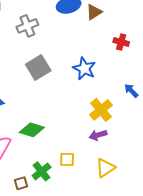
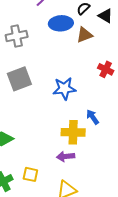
blue star: (84, 69) -> (64, 89), turned 30
blue arrow: (131, 91) -> (93, 117), moved
yellow cross: (101, 110) -> (73, 132), turned 30

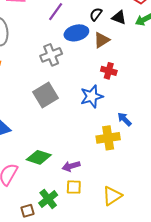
gray cross: (17, 36) -> (51, 55), moved
red cross: (106, 69) -> (109, 71), moved
purple arrow: (65, 156) -> (71, 166), moved

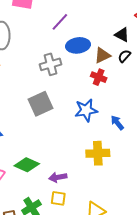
black semicircle: (96, 14) -> (124, 56), moved
red cross: (109, 71) -> (99, 77), moved
blue arrow: (124, 119) -> (117, 123), moved

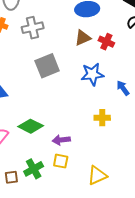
brown triangle: (102, 55) -> (83, 38), moved
gray cross: (50, 64) -> (33, 28), moved
yellow cross: (98, 153) -> (102, 118), size x0.7

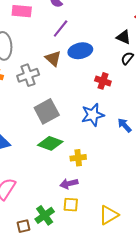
brown triangle: (83, 38) -> (53, 58), moved, turned -48
yellow cross: (102, 118) -> (78, 158), moved
green diamond: (31, 126) -> (50, 143), moved

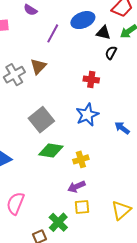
purple line: (61, 29) -> (53, 33), moved
blue ellipse: (80, 51) -> (83, 20), moved
brown triangle: (53, 58) -> (38, 66), turned 42
gray cross: (28, 75) -> (14, 75), moved
blue arrow: (125, 125) -> (122, 128), moved

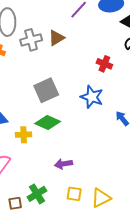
blue star: (87, 115) -> (92, 97), turned 30
yellow cross: (81, 159) -> (24, 135), moved
yellow square: (82, 207) -> (74, 194), moved

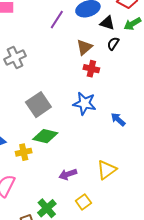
brown triangle: (56, 38) -> (84, 47), moved
yellow square: (74, 194) -> (83, 202), turned -35
yellow triangle: (101, 198) -> (107, 170), moved

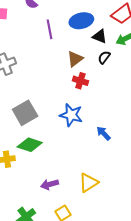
purple line: (57, 20) -> (49, 29), turned -48

